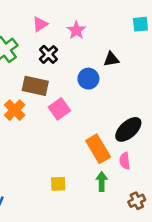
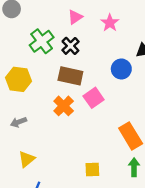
black cross: (48, 54) -> (70, 46), moved
orange cross: (15, 110) -> (64, 106), moved

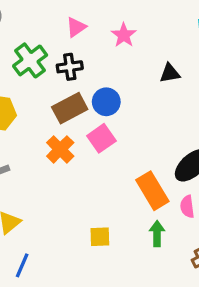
black cross: (70, 46) -> (70, 67), turned 36
blue circle: (121, 69) -> (106, 102), moved
brown rectangle: (70, 76) -> (70, 108), turned -40

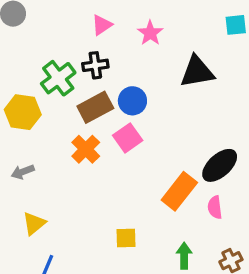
green cross: (30, 60) -> (58, 78), moved
black triangle: (170, 73) -> (197, 72), size x1.6
orange rectangle: (152, 191) -> (179, 191), turned 69
green arrow: (157, 234) -> (184, 256), moved

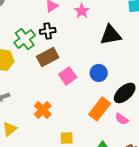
blue circle: (132, 101) -> (99, 73), moved
orange cross: (86, 149) -> (43, 110), moved
pink semicircle: (215, 207) -> (122, 119), turned -48

